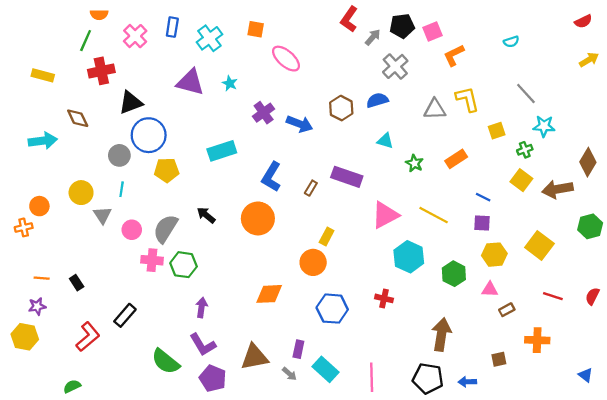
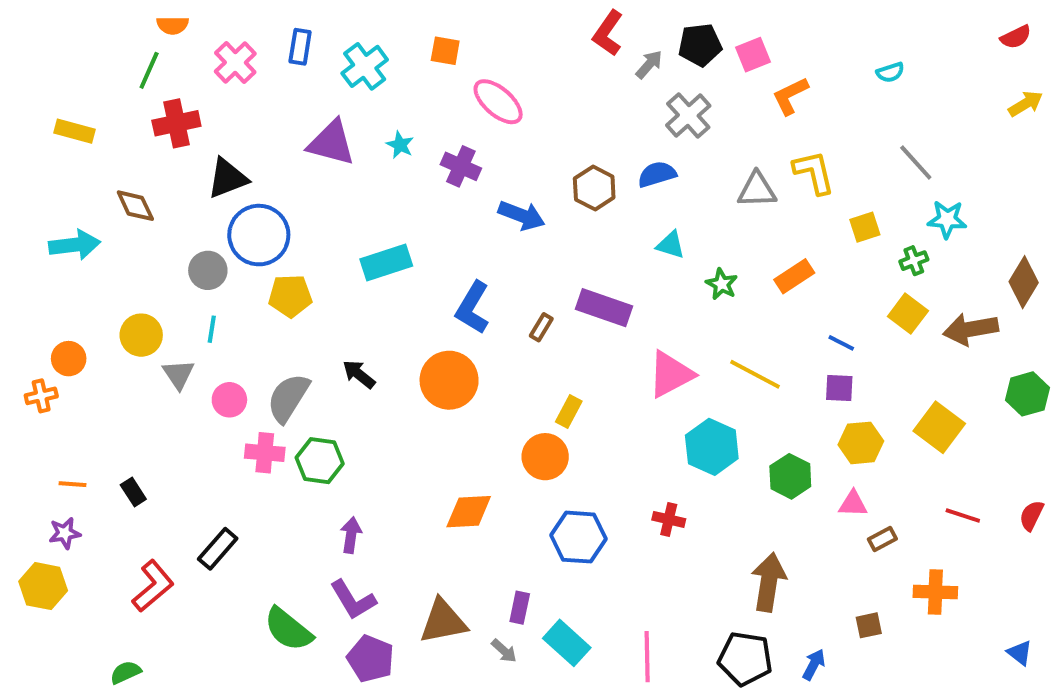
purple cross: (264, 113) -> (461, 166), moved, turned -30
blue arrow: (467, 382) -> (814, 665), turned 120

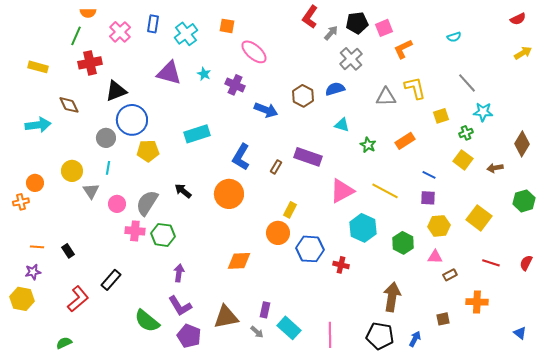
brown arrow: (971, 329) -> (495, 168), size x0.6
blue hexagon: (578, 537) -> (310, 249), moved

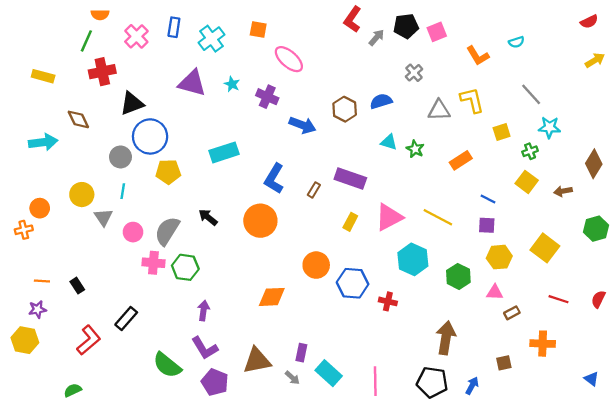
orange L-shape: (403, 49) -> (478, 56), moved, turned -95
gray cross: (351, 59) -> (414, 73), moved, size x0.7
green star: (368, 145) -> (415, 149), moved
yellow rectangle: (290, 210) -> (350, 222), moved

